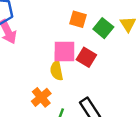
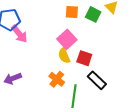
pink square: (64, 51) -> (67, 39), turned -30
red square: (86, 57) -> (84, 58), moved

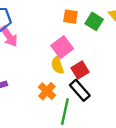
red square: (84, 58) -> (80, 70), turned 35
black rectangle: (97, 80) -> (80, 90), moved

